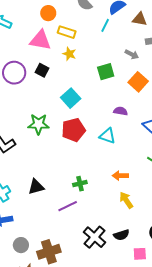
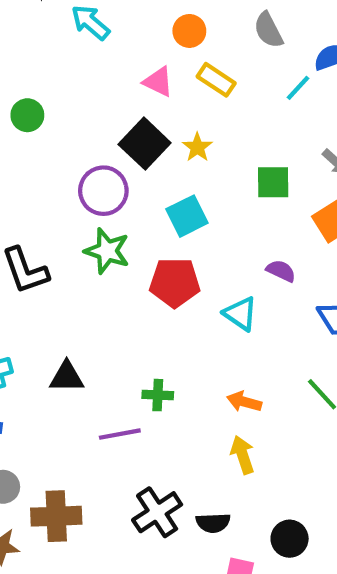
pink triangle: (40, 40) -> (158, 82), size x0.7
yellow star: (69, 54) -> (197, 147), moved
black square: (42, 70) -> (145, 144), size x1.6
purple circle: (14, 73) -> (103, 191), moved

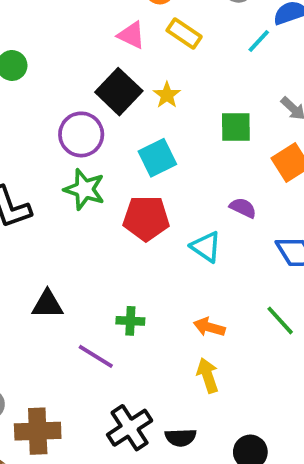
purple line: (120, 434) -> (96, 356), turned 42

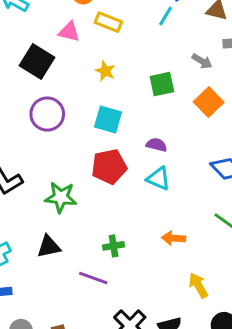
black square: (119, 92) -> (37, 62), moved
cyan square: (157, 158) -> (108, 119), turned -36
green star: (84, 189) -> (61, 197), moved
purple semicircle: (243, 208) -> (157, 145), moved
yellow arrow: (208, 375) -> (198, 285), moved

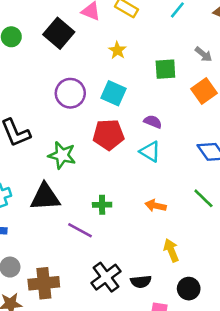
purple circle: (47, 114) -> (70, 93), moved
black triangle: (49, 247) -> (45, 197), size x1.4

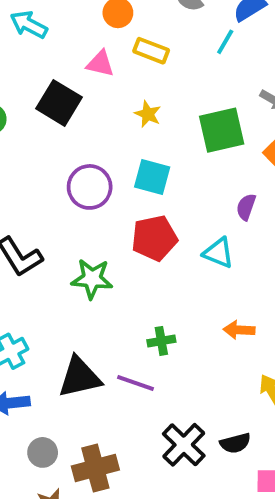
green square: (165, 69) -> (222, 130), size x1.4
purple semicircle: (153, 122) -> (246, 207), moved, turned -84
black triangle: (45, 197) -> (80, 377), moved

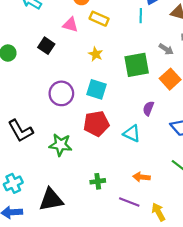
cyan line: (225, 42) -> (141, 16), turned -32
black square: (59, 103) -> (46, 46), size x0.7
purple line: (135, 383) -> (129, 202), moved

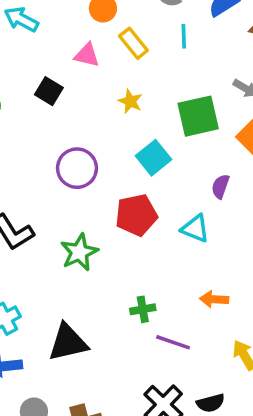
cyan line: (141, 16) -> (184, 36), moved
yellow rectangle: (99, 19) -> (133, 43), turned 30
cyan square: (97, 89) -> (153, 158), moved, turned 36
green star: (60, 145) -> (79, 252), turned -30
purple line: (129, 202) -> (173, 342), moved

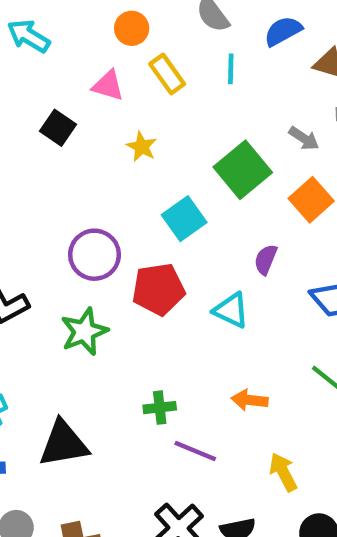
yellow star: (130, 101) -> (142, 147), moved
green square: (198, 116) -> (243, 170), turned -30
purple circle: (77, 168) -> (94, 255), moved

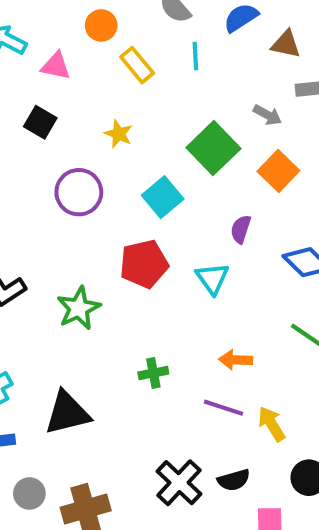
pink triangle: (108, 86) -> (56, 66), moved
purple circle: (94, 255) -> (79, 192), moved
cyan triangle: (231, 310) -> (212, 278), turned 33
purple line: (195, 451) -> (223, 408), moved

